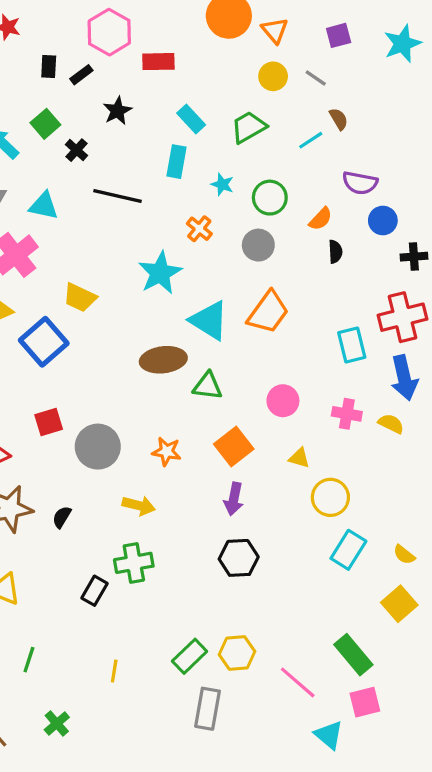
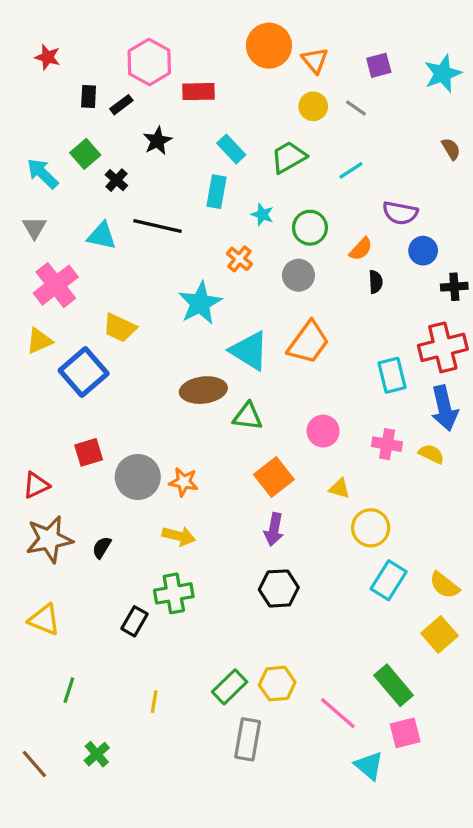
brown semicircle: (339, 119) -> (451, 149), moved
cyan triangle: (44, 206) -> (102, 236), moved
orange star: (167, 451) -> (184, 482), moved
yellow semicircle: (404, 555) -> (444, 585), size x1.4

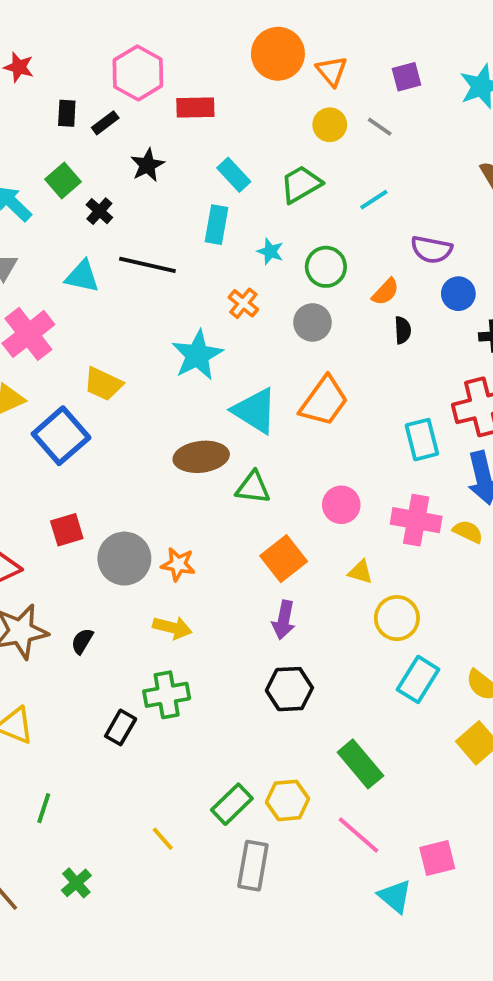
pink cross: (387, 444) -> (416, 520), size x1.4
green rectangle: (394, 685) -> (360, 764), moved
yellow line: (154, 702) -> (163, 839), moved, turned -50

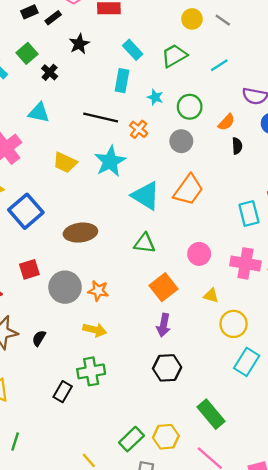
black rectangle: (67, 113) -> (29, 12), turned 63
black line: (147, 265) -> (101, 117), moved
yellow trapezoid: (103, 384) -> (65, 163), moved
brown ellipse: (201, 457) -> (80, 233), moved

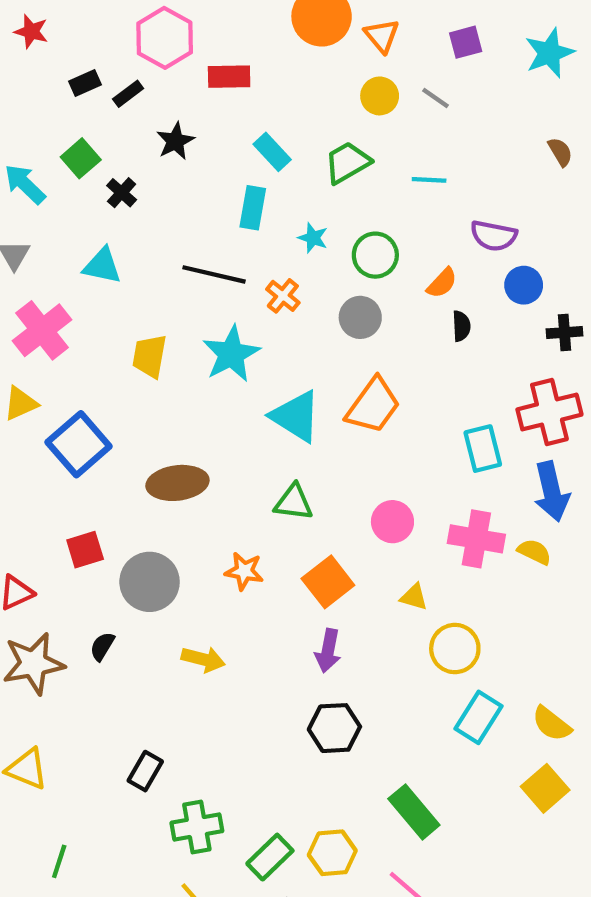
cyan line: (219, 65) -> (429, 180), turned 36
yellow trapezoid: (65, 163) -> (150, 356), turned 75
orange star: (98, 291) -> (244, 571), moved
black semicircle: (39, 338) -> (102, 646), moved
green cross: (91, 371) -> (197, 827), moved

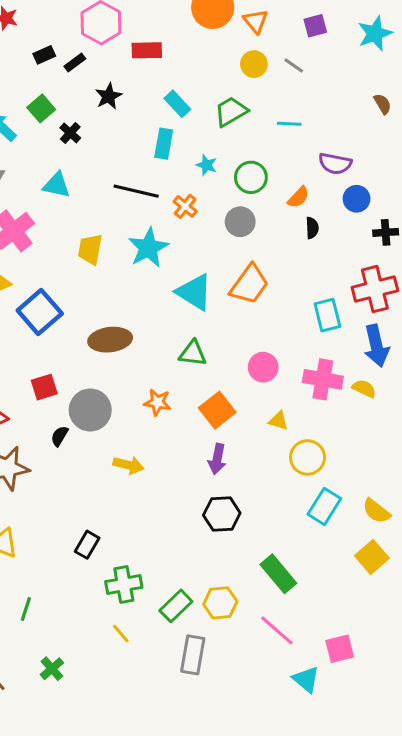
black semicircle: (102, 646) -> (60, 436), moved

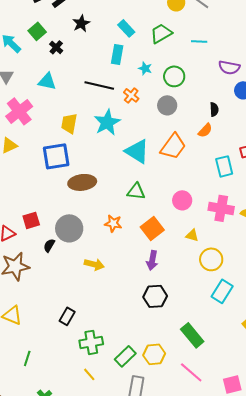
orange semicircle: (298, 197) -> (205, 130), moved
blue square: (40, 312) -> (56, 156), moved, turned 32
red square: (44, 387) -> (31, 220), moved

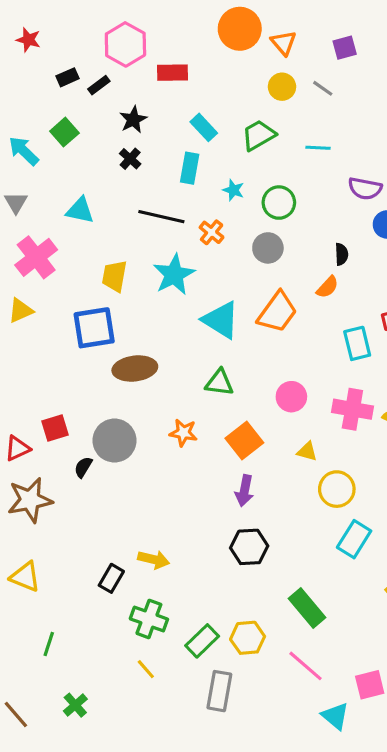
black cross: (56, 47) -> (130, 159), moved
yellow arrow: (94, 264) -> (154, 560), moved
green cross: (91, 342) -> (149, 619), turned 30

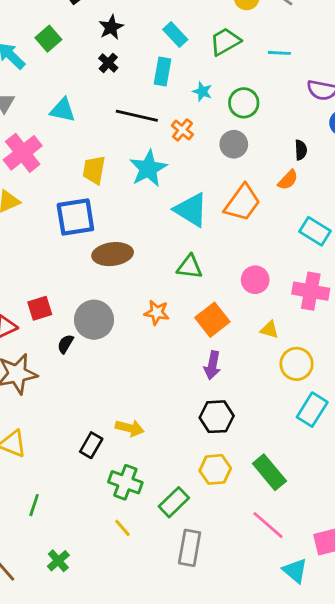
cyan rectangle: (357, 343) -> (315, 231), turned -44
yellow hexagon: (248, 638) -> (215, 469), moved

